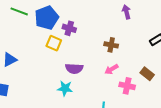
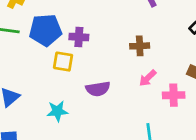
blue pentagon: (47, 18) -> (46, 30), turned 30
cyan star: (65, 88) -> (57, 111), moved

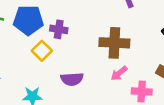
brown cross: (140, 46) -> (114, 43), size x1.6
yellow square: (63, 62) -> (42, 51), turned 30

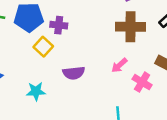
brown cross: (114, 43) -> (131, 27), moved
pink cross: (142, 91) -> (142, 82), turned 30

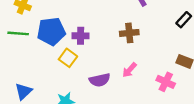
brown cross: (131, 27) -> (129, 33), moved, size x0.7
pink arrow: (119, 65) -> (129, 70), moved

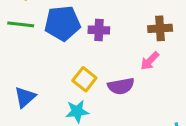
yellow square: (68, 58) -> (84, 79), moved
pink arrow: (129, 70) -> (150, 61), moved

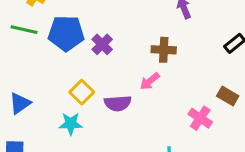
purple cross: (99, 30) -> (102, 44), turned 36

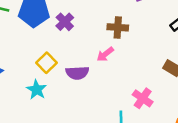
pink cross: (200, 118) -> (143, 98), moved
cyan star: (71, 124) -> (37, 90), turned 30

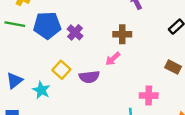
cyan star: (37, 90) -> (41, 90), moved
pink cross: (143, 98) -> (149, 96), turned -30

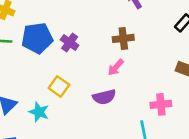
purple semicircle: (89, 77) -> (104, 97), moved

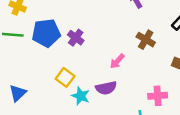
brown cross: (123, 38) -> (146, 40), moved, turned 36
cyan star: (39, 112) -> (81, 96), moved

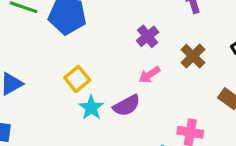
purple cross: (76, 38) -> (148, 36), moved
purple semicircle: (106, 88) -> (127, 106), turned -30

